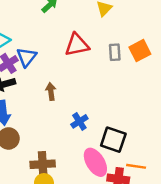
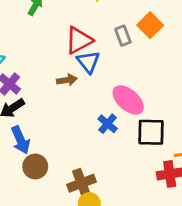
blue triangle: (27, 57) -> (88, 62), moved
brown arrow: (51, 91) -> (67, 80), moved, turned 105
pink ellipse: (95, 162) -> (128, 100), moved

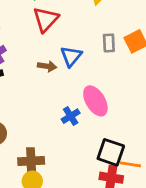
red triangle: (79, 40) -> (46, 19), moved, turned -36
black square: (151, 132) -> (111, 152), moved

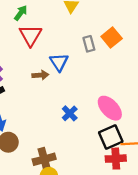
pink ellipse: (95, 101) -> (110, 108), moved
black square: (111, 152) -> (111, 137), turned -30

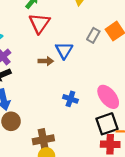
gray rectangle: (89, 44) -> (93, 35), turned 40
blue cross: (70, 113) -> (70, 99), turned -32

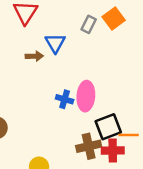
pink ellipse: (108, 97) -> (86, 96), moved, turned 45
brown cross: (43, 140) -> (89, 146), moved

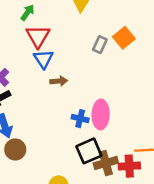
blue triangle: (55, 43) -> (43, 59), moved
brown arrow: (34, 56) -> (59, 81), moved
black square: (108, 127) -> (89, 151), moved

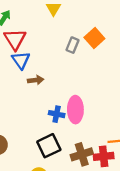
black square: (89, 151) -> (49, 146), moved

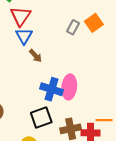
brown arrow: (36, 80) -> (36, 56), turned 48
blue cross: (57, 114) -> (51, 89), size x1.5

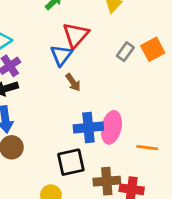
red triangle: (21, 16) -> (76, 35), moved
blue cross: (51, 89) -> (88, 127), turned -30
orange line: (104, 120) -> (147, 148), moved

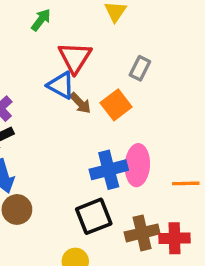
orange square: (153, 49) -> (116, 105), moved
blue triangle: (61, 55) -> (61, 85), turned -30
brown arrow: (73, 82) -> (80, 103), moved

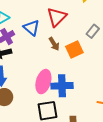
blue triangle: (61, 85) -> (31, 28), moved
pink ellipse: (137, 165) -> (43, 82), moved

